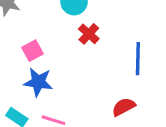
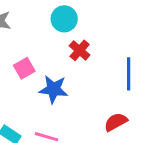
blue star: (38, 82) -> (54, 89), moved

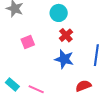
blue star: (54, 89) -> (64, 59), moved

